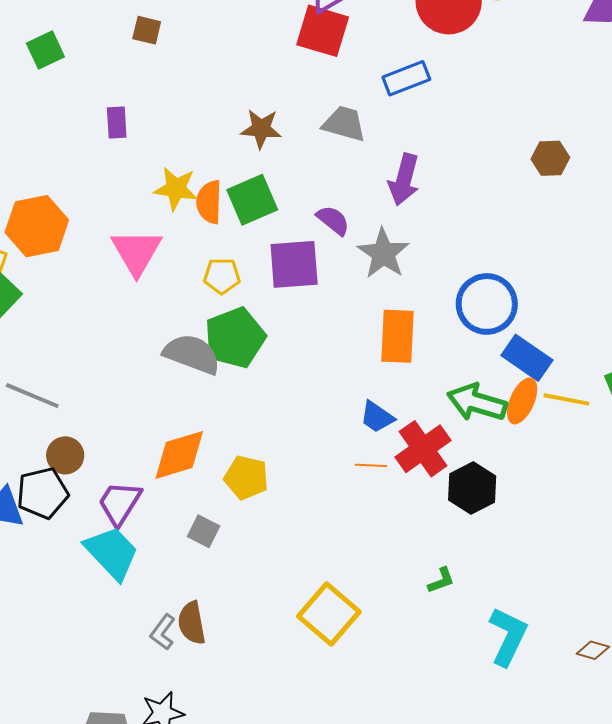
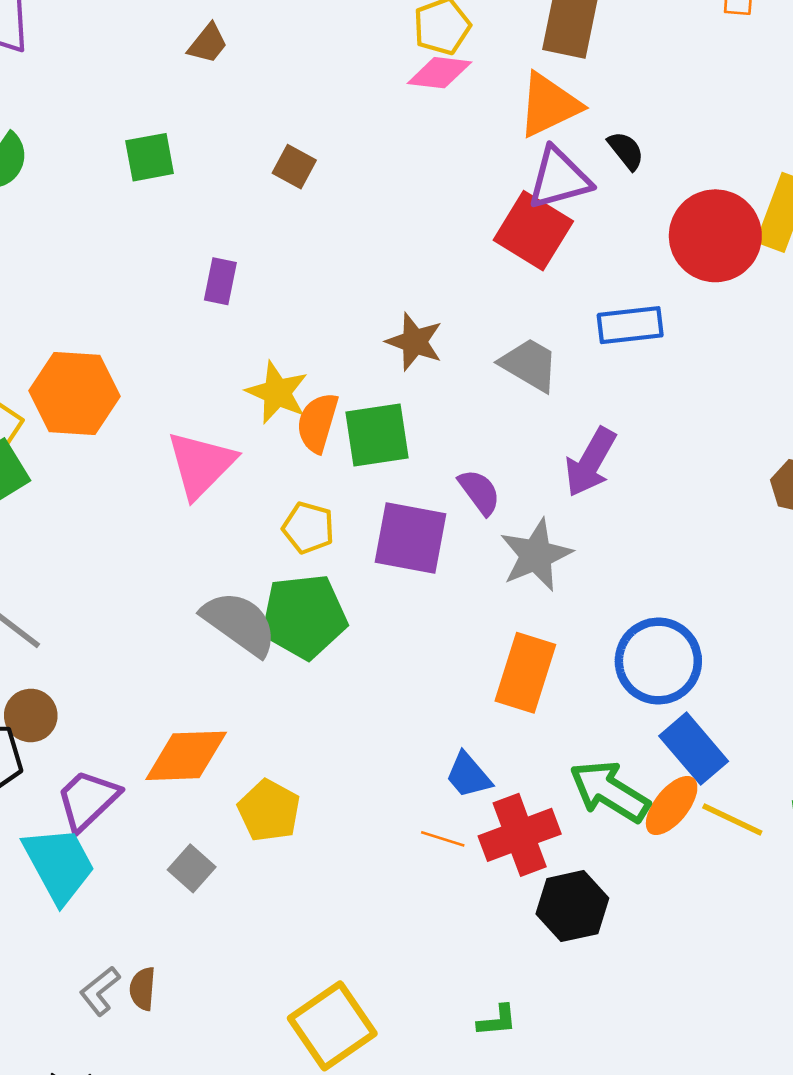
brown semicircle: (192, 623) -> (143, 989), size x0.7

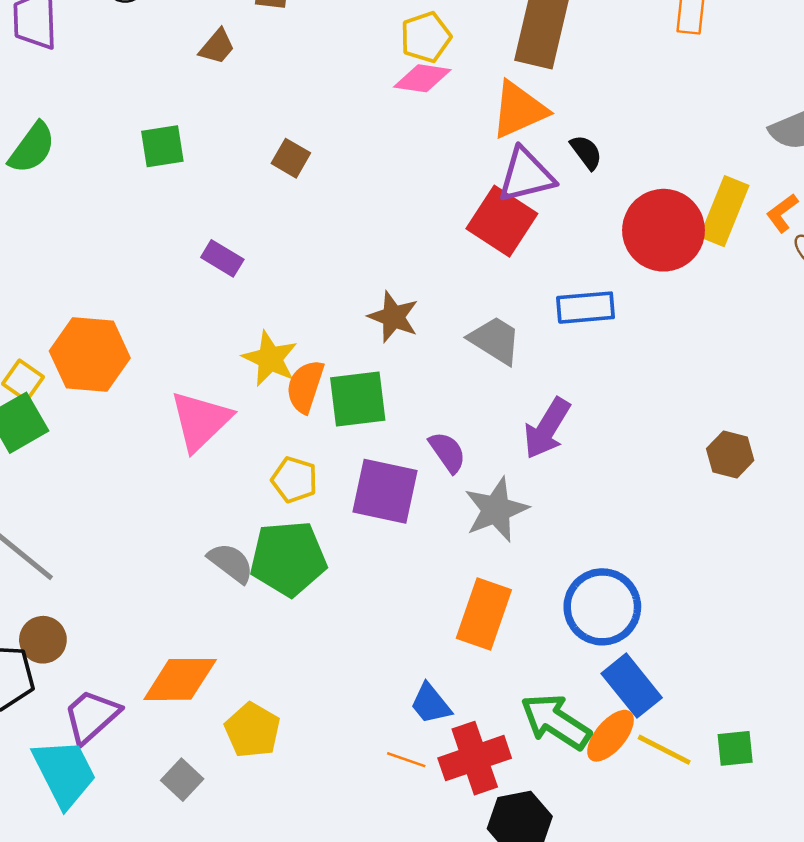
purple rectangle: (220, 281) -> (222, 258), turned -72
gray semicircle: (239, 623) -> (231, 563), size x0.7

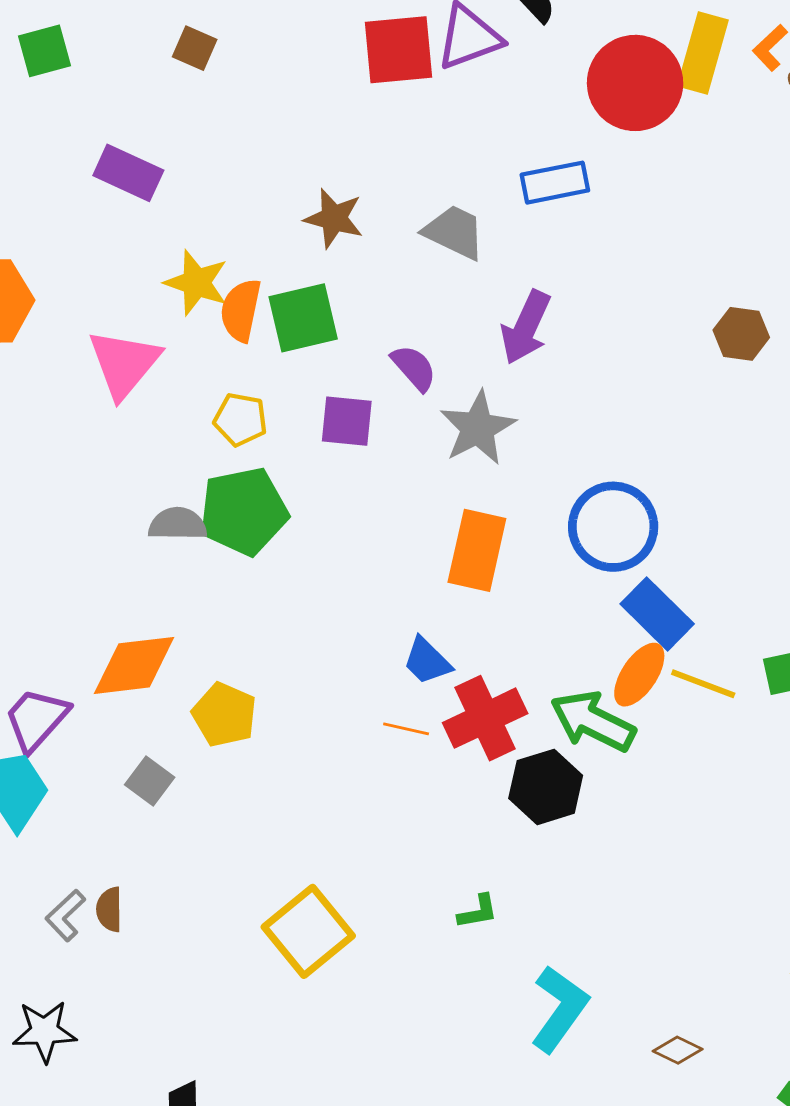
red square: (502, 221) -> (399, 50), moved, turned -32
purple rectangle: (222, 258) -> (128, 173), size x1.4
purple square: (385, 491) -> (347, 421), size x0.7
gray semicircle: (231, 563) -> (178, 524), turned -30
green arrow: (556, 722) -> (593, 721), moved

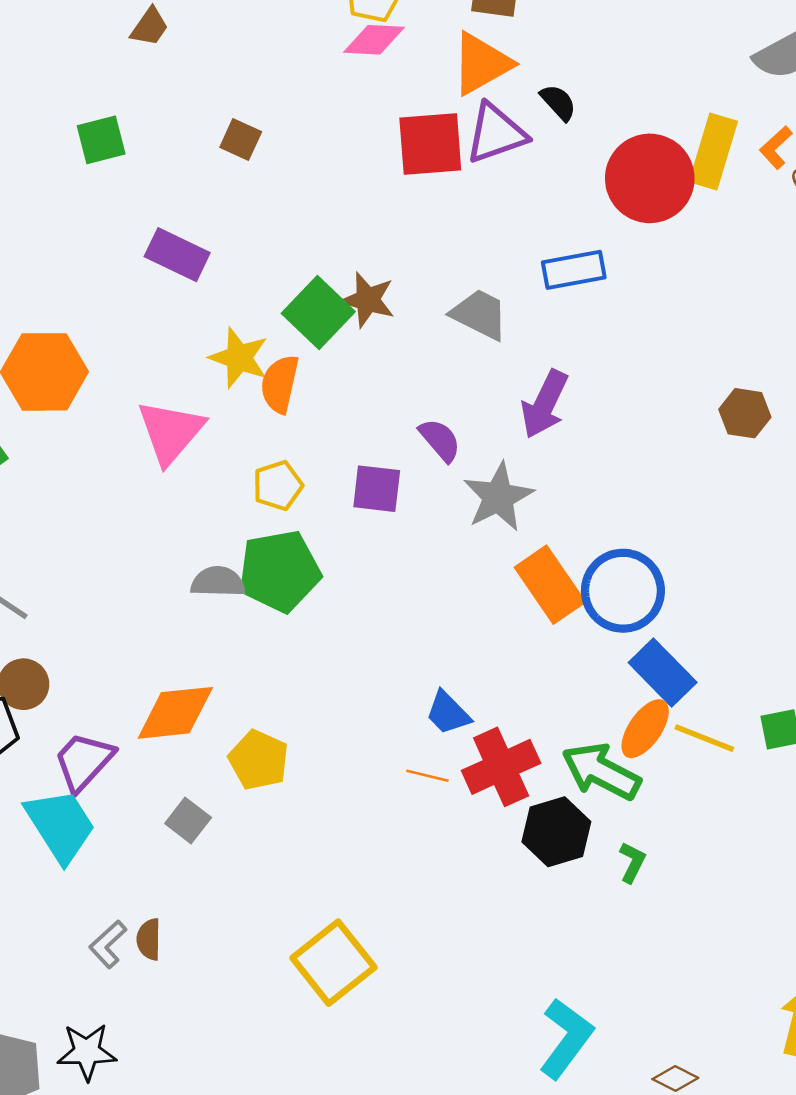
green square: (303, 318) -> (318, 312), moved, turned -34
yellow pentagon: (240, 419) -> (278, 486), turned -30
orange rectangle: (477, 550) -> (550, 585), moved, turned -48
green L-shape: (478, 912) -> (632, 862), moved, turned -54

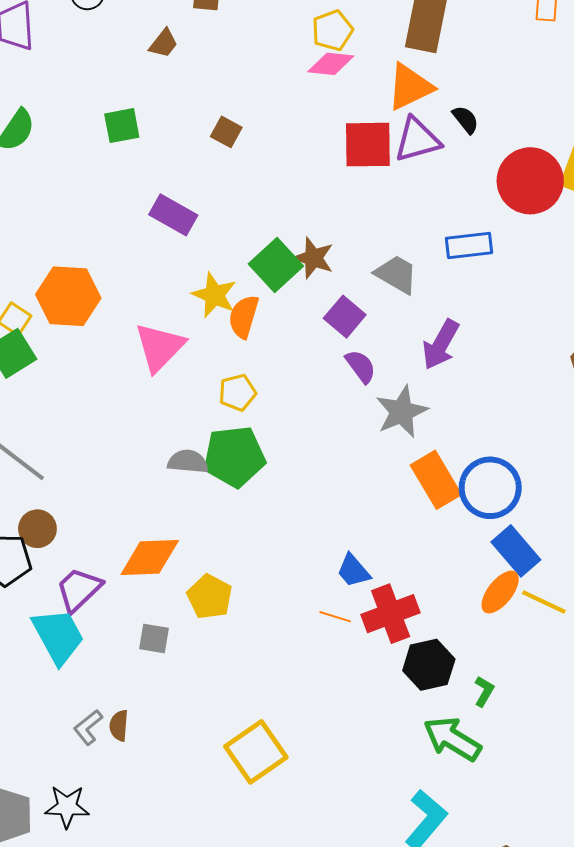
purple square: (377, 489) -> (345, 317), moved, turned 30
green arrow: (601, 771) -> (452, 739), moved
gray square: (188, 820) -> (154, 639), turned -32

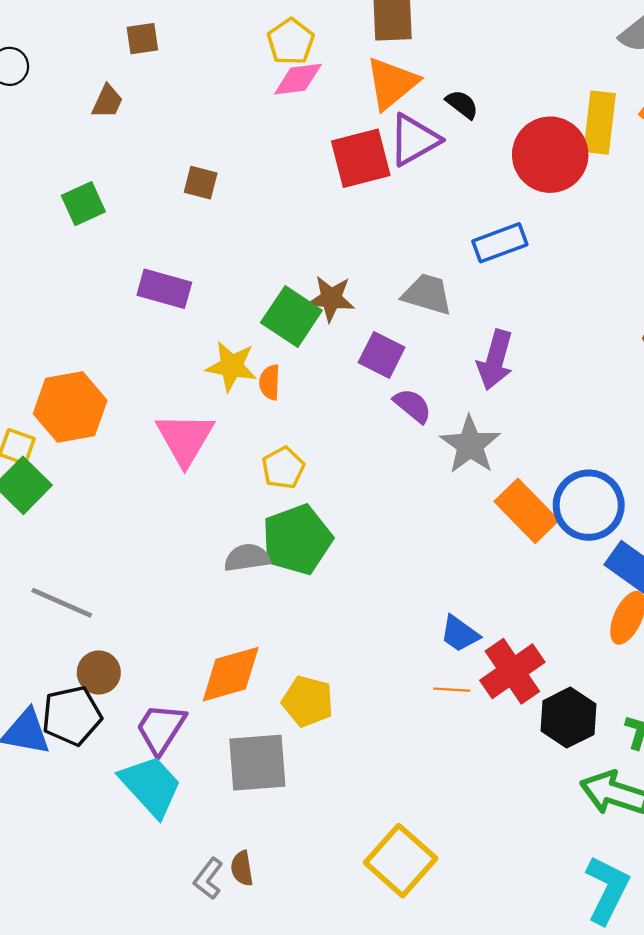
orange semicircle: (244, 317) -> (270, 382), size x0.7
gray square: (154, 639) -> (257, 763), size x1.8

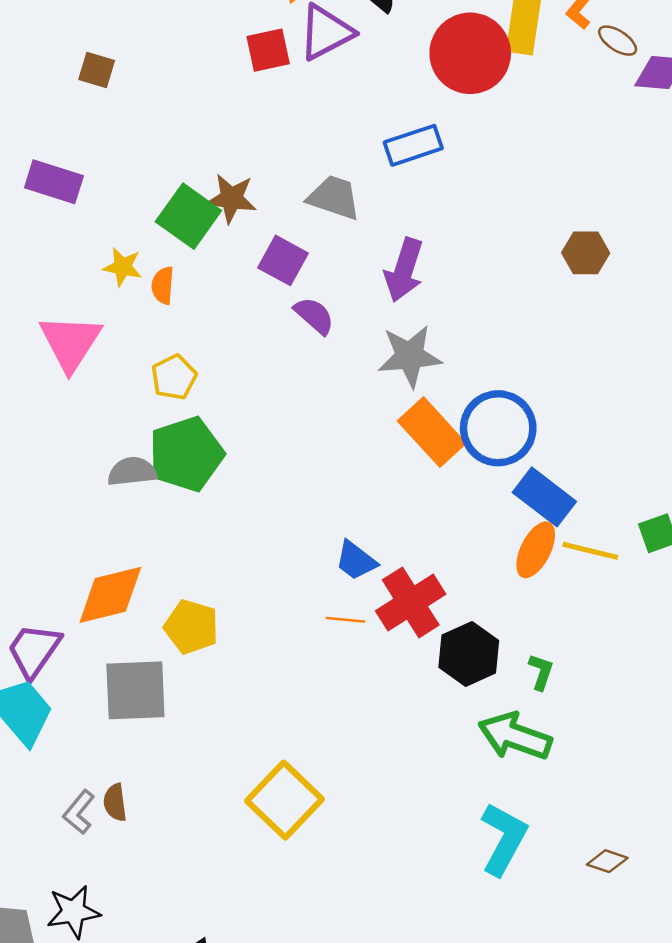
red square: (361, 158) -> (268, 50), size x0.7
yellow star: (231, 366) -> (123, 267), size x0.7
gray star: (470, 445) -> (410, 356), moved, turned 30

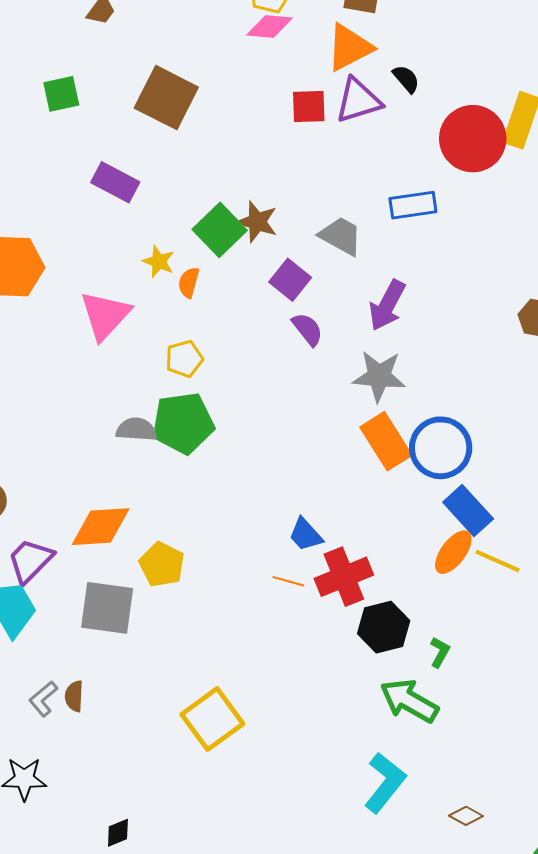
brown square: (97, 70) -> (166, 98), size x2.0

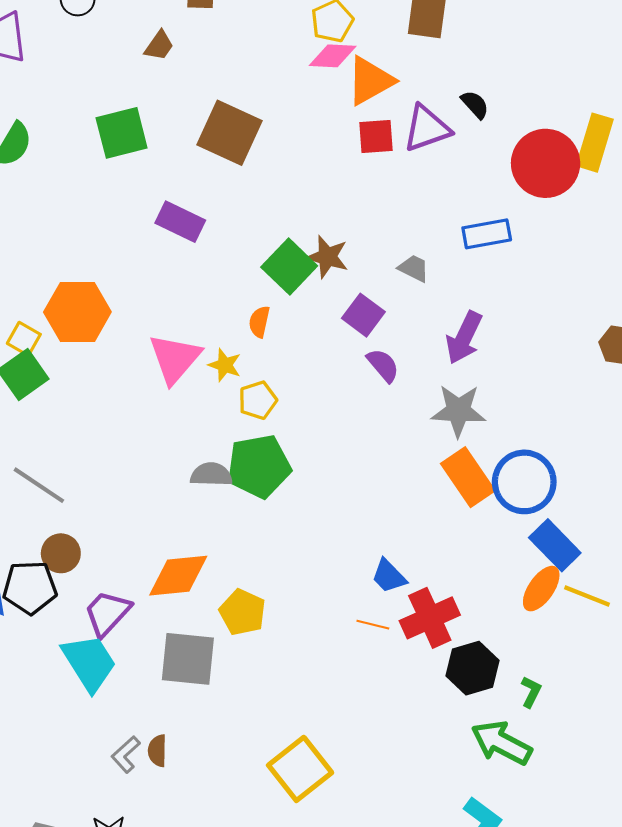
orange triangle: (349, 48) -> (370, 81), moved
green square: (61, 94) -> (122, 133), size x1.4
gray trapezoid: (341, 236) -> (414, 268), size x0.7
yellow star: (159, 262) -> (225, 365), moved

